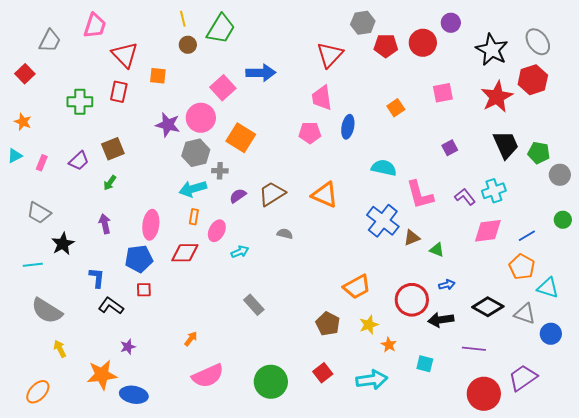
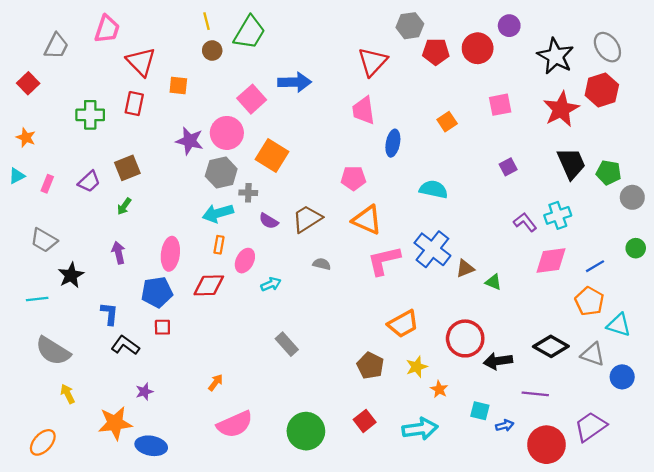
pink pentagon: (310, 133) -> (353, 178), moved
pink L-shape: (420, 195) -> (384, 261), moved, turned 92
purple semicircle: (238, 196) -> (269, 221), turned -114
blue arrow: (447, 285) -> (505, 425), moved

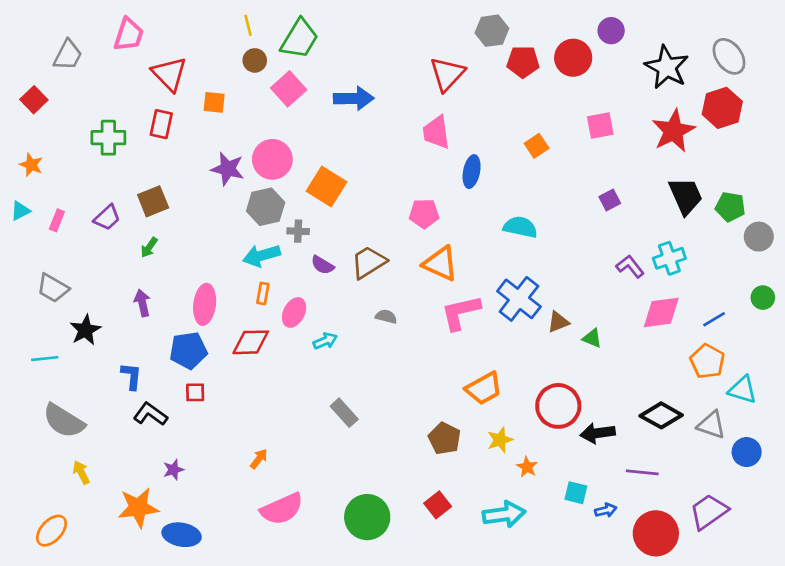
pink square: (252, 99) -> (289, 89), moved

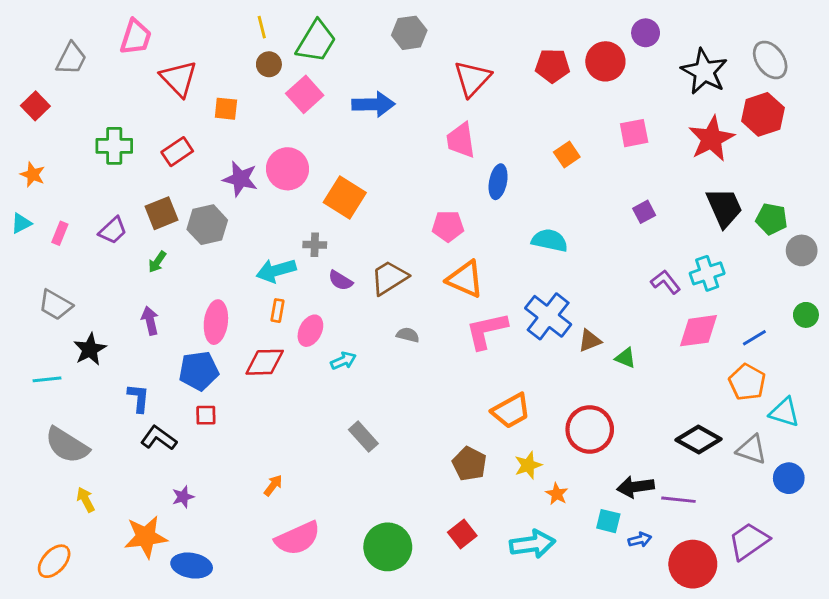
gray hexagon: (492, 31) -> (409, 33), moved
red rectangle: (161, 124) -> (177, 152), moved, turned 44
gray hexagon: (266, 207) -> (207, 225), moved
black arrow: (598, 433) -> (636, 487), moved

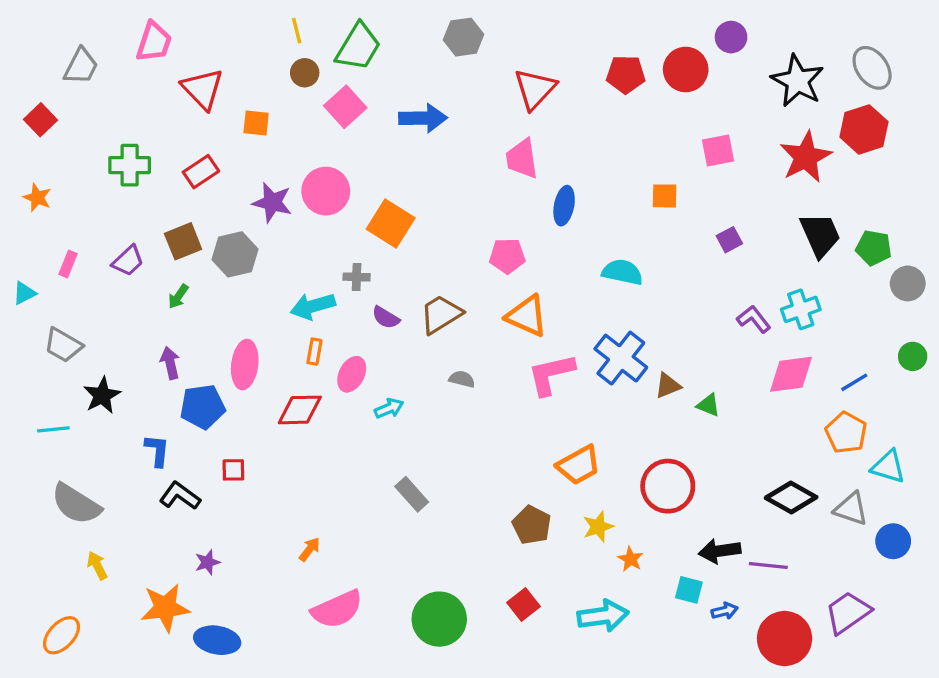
orange square: (567, 154) -> (665, 196), moved, turned 35
cyan triangle: (21, 223) -> (24, 293), moved
blue pentagon: (199, 371) -> (203, 407), moved

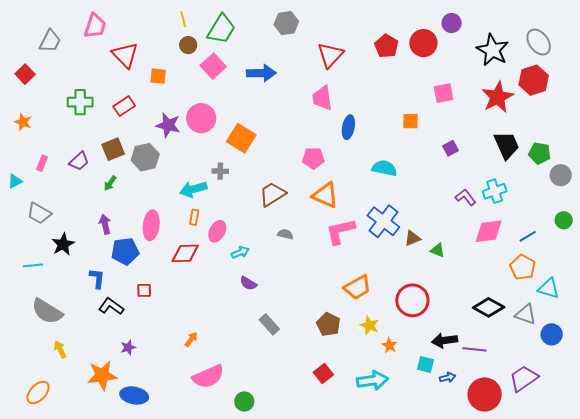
red pentagon: (626, 74) -> (386, 46), turned 30
purple semicircle: (386, 318) -> (248, 283), moved
gray rectangle: (412, 494) -> (269, 324), moved
yellow star: (598, 527) -> (369, 325), turned -30
green circle: (439, 619) -> (244, 401), moved, size x0.6

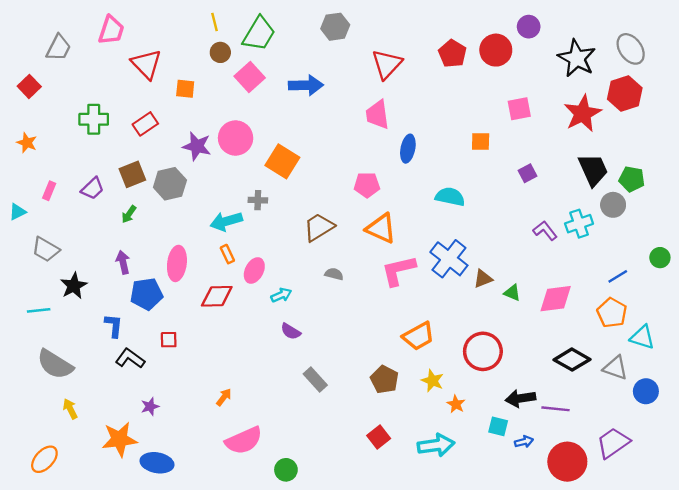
gray circle: (561, 175) -> (613, 205), moved
orange rectangle: (194, 217) -> (227, 254), turned -35
pink diamond: (489, 231) -> (556, 299), moved

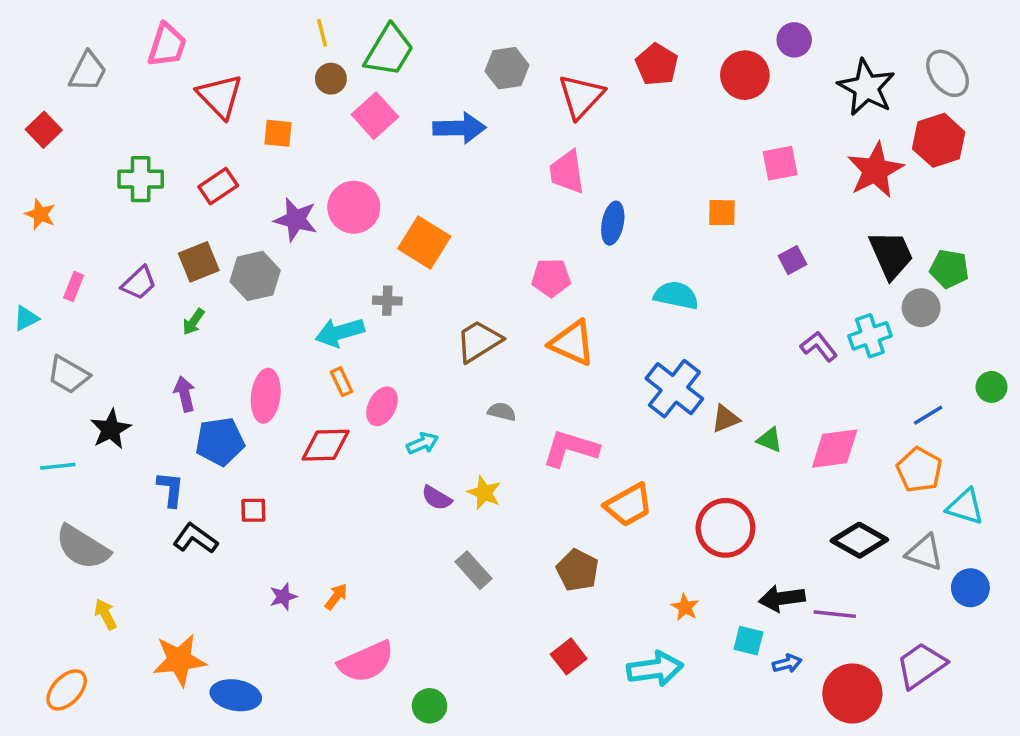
gray hexagon: (335, 27) -> (507, 68), moved
red pentagon: (452, 54) -> (657, 65), moved
pink L-shape: (399, 270) -> (570, 449), moved, turned 30
yellow star: (433, 381) -> (484, 493), moved
purple star: (150, 406) -> (283, 597), moved

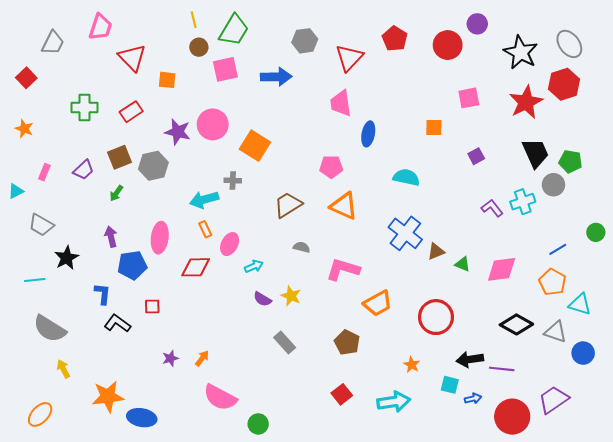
pink square: (375, 116) -> (225, 69), turned 30
pink semicircle: (366, 662) -> (220, 398), turned 52

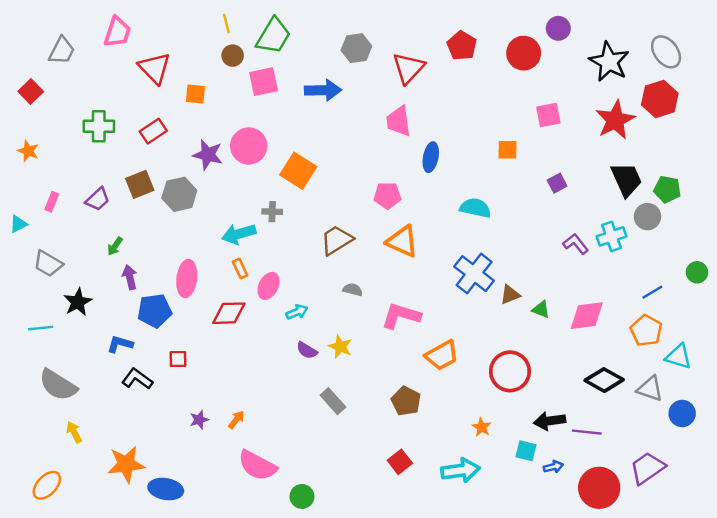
green arrow: (116, 193) -> (115, 246), moved
blue L-shape: (103, 294) -> (120, 344), turned -80

